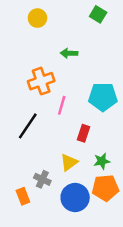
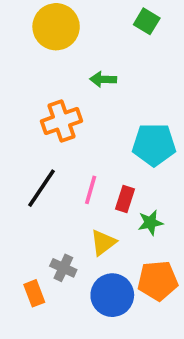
yellow circle: (37, 18) -> (56, 27), size x1.6
pink line: (62, 105) -> (91, 190), moved
green star: (102, 161) -> (150, 223), moved

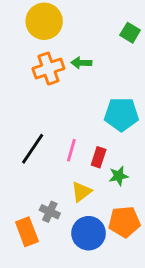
green square: (147, 21) -> (130, 33), moved
orange cross: (61, 121) -> (48, 69), moved
orange rectangle: (34, 293) -> (27, 232), size x1.4

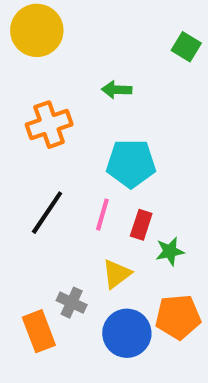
yellow circle: (44, 21) -> (37, 30), moved
orange cross: (48, 69) -> (49, 125), moved
cyan pentagon: (121, 114) -> (131, 163), moved

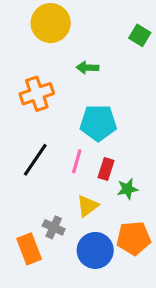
yellow circle: (37, 30) -> (51, 23), moved

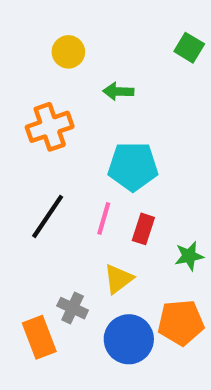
yellow circle: (51, 23) -> (68, 52), moved, size x0.6
green star: (127, 189) -> (189, 256), moved

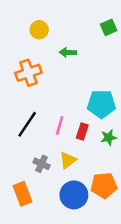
green square: (189, 48) -> (109, 27), turned 35
cyan pentagon: (133, 166) -> (101, 104), moved
green star: (189, 256) -> (109, 137), moved
gray cross: (73, 308) -> (42, 164), moved

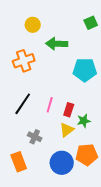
green arrow: (68, 52) -> (57, 44), size x1.5
cyan pentagon: (101, 104) -> (85, 70), moved
green star: (109, 137) -> (84, 121), moved
yellow triangle: (68, 160) -> (67, 130), moved

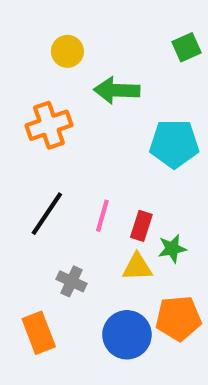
yellow triangle: (67, 130) -> (137, 267), turned 35

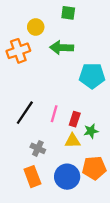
green square: (187, 47) -> (68, 13), moved, turned 32
orange cross: (49, 125) -> (18, 51), moved
orange rectangle: (39, 333) -> (32, 177), moved

